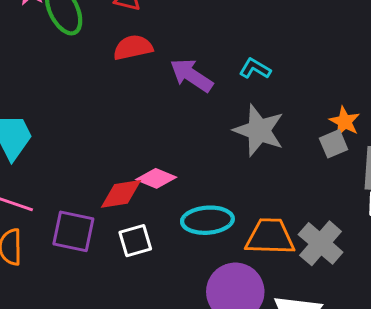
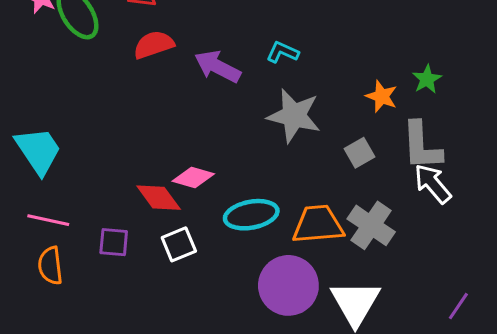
gray square: (334, 144) -> (360, 153), moved
red diamond: (121, 194) -> (159, 198), turned 69
purple square: (73, 231) -> (114, 242), size x0.7

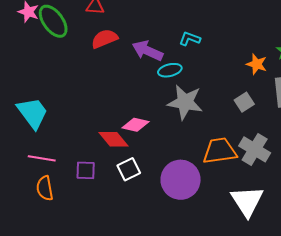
gray star: (294, 116) -> (185, 102), moved
cyan ellipse: (251, 215) -> (170, 70), moved, size x0.7
purple circle: (288, 285) -> (181, 180), moved

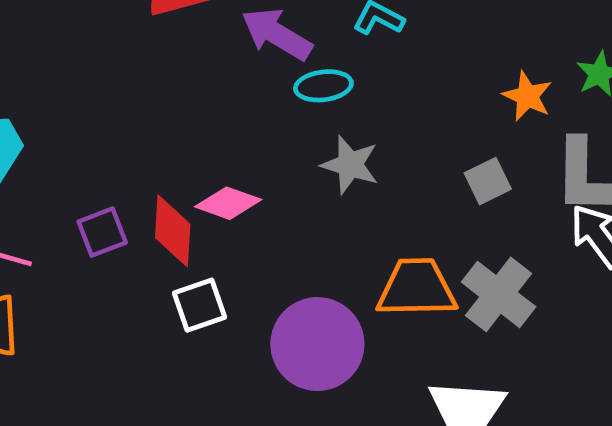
gray star: (185, 102) -> (350, 165), size x0.7
red diamond: (114, 139) -> (173, 231), turned 36
purple square: (86, 170) -> (102, 232), moved, turned -30

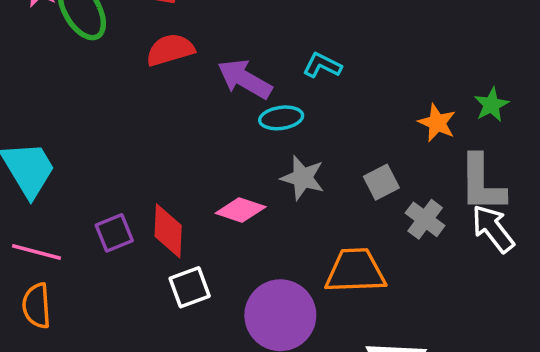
gray square: (488, 181) -> (381, 182), moved
pink diamond: (228, 203) -> (241, 210), moved
gray cross: (499, 294) -> (425, 219), moved, size x0.7

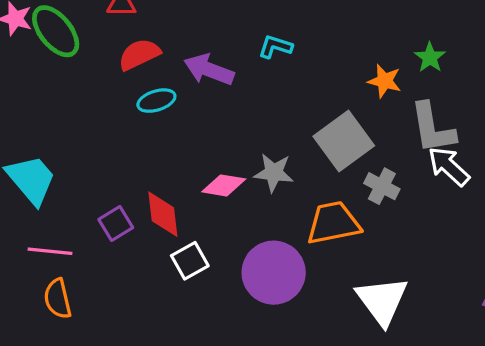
cyan ellipse: (281, 118) -> (156, 101), moved
gray star: (303, 178) -> (274, 173), moved
gray square: (381, 182) -> (344, 141), size x1.8
gray cross: (425, 219) -> (382, 186), moved

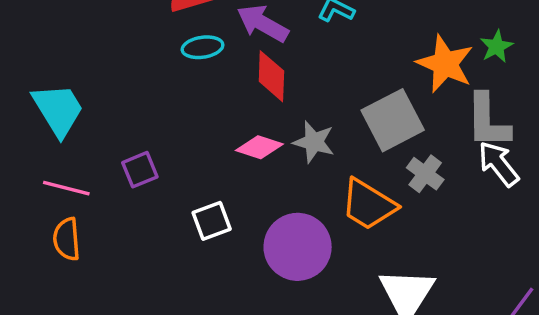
orange star: (385, 81) -> (445, 64), size x1.6
red diamond: (163, 214) -> (271, 76), moved
orange trapezoid: (333, 223) -> (368, 205), turned -146

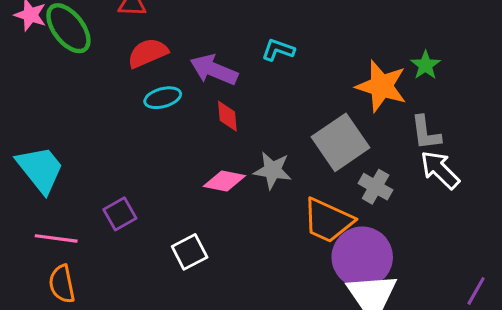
red diamond: (271, 76) -> (227, 116), size x0.7
gray L-shape: (488, 121) -> (426, 133), size x0.7
purple circle: (298, 247) -> (362, 257), moved

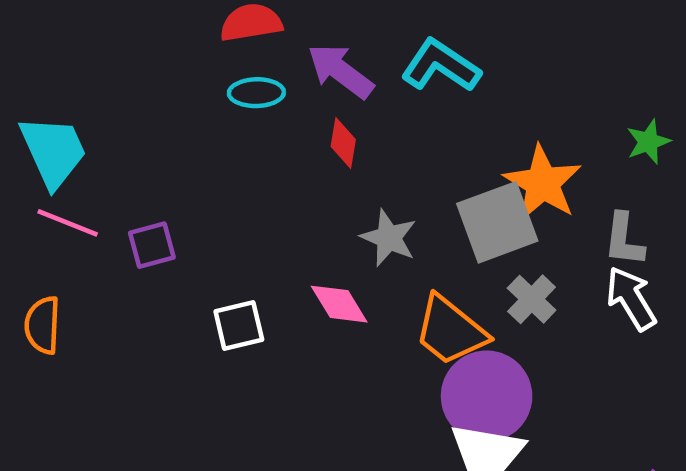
cyan L-shape: (278, 50) -> (441, 66), size x1.6
orange star: (381, 86) -> (543, 183), moved
pink diamond: (224, 181) -> (339, 304), moved, turned 33
pink line: (56, 238) -> (68, 223), moved

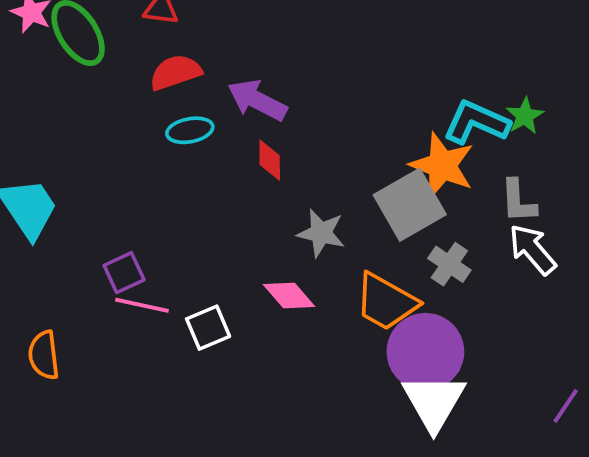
cyan L-shape: (441, 66) -> (476, 122), moved
pink line: (68, 223) -> (142, 305), moved

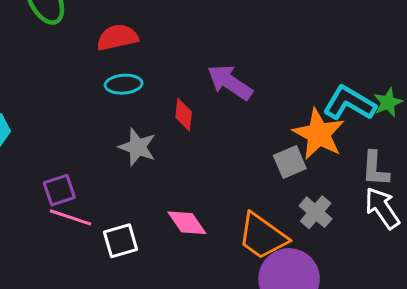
purple arrow: (257, 100) -> (230, 82), moved
gray square: (410, 205) -> (290, 162), size x0.6
gray star: (321, 233) -> (137, 147), moved

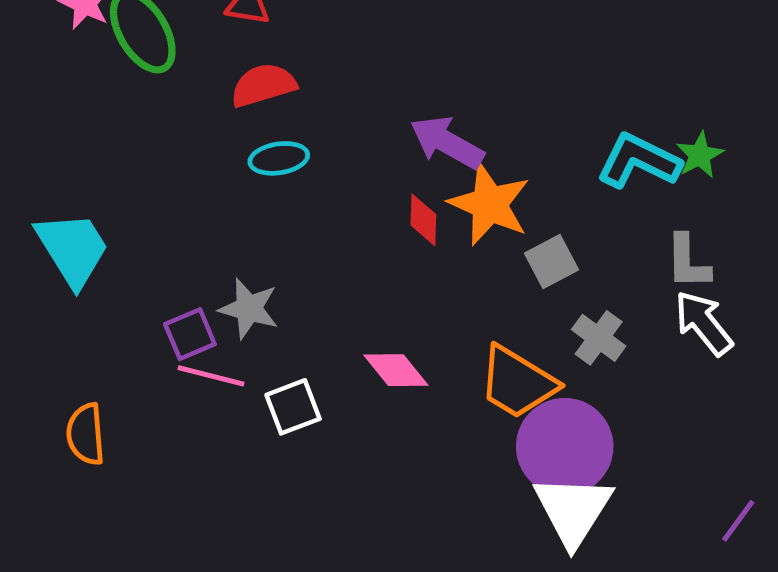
red diamond: (184, 115) -> (423, 220), moved
orange star: (319, 134) -> (489, 204), moved
gray star: (137, 147) -> (249, 309), moved

